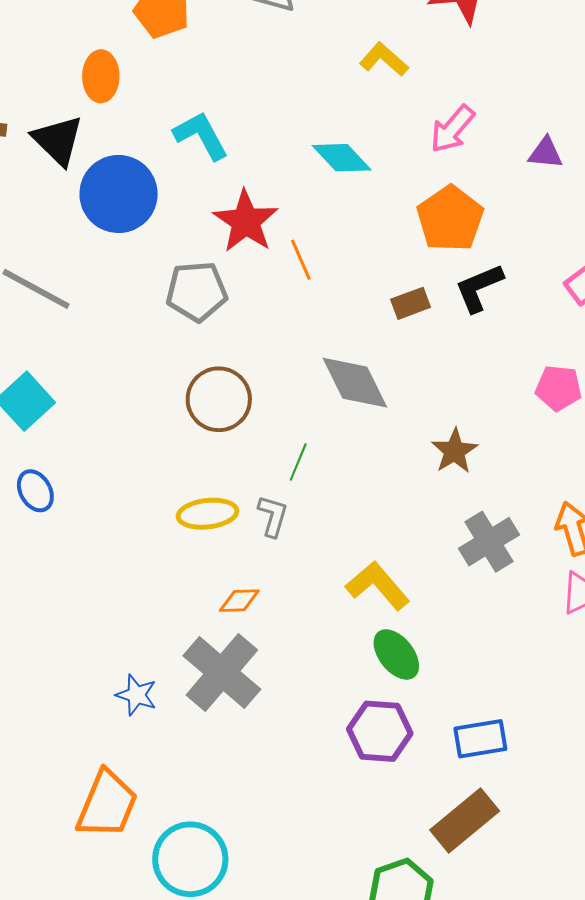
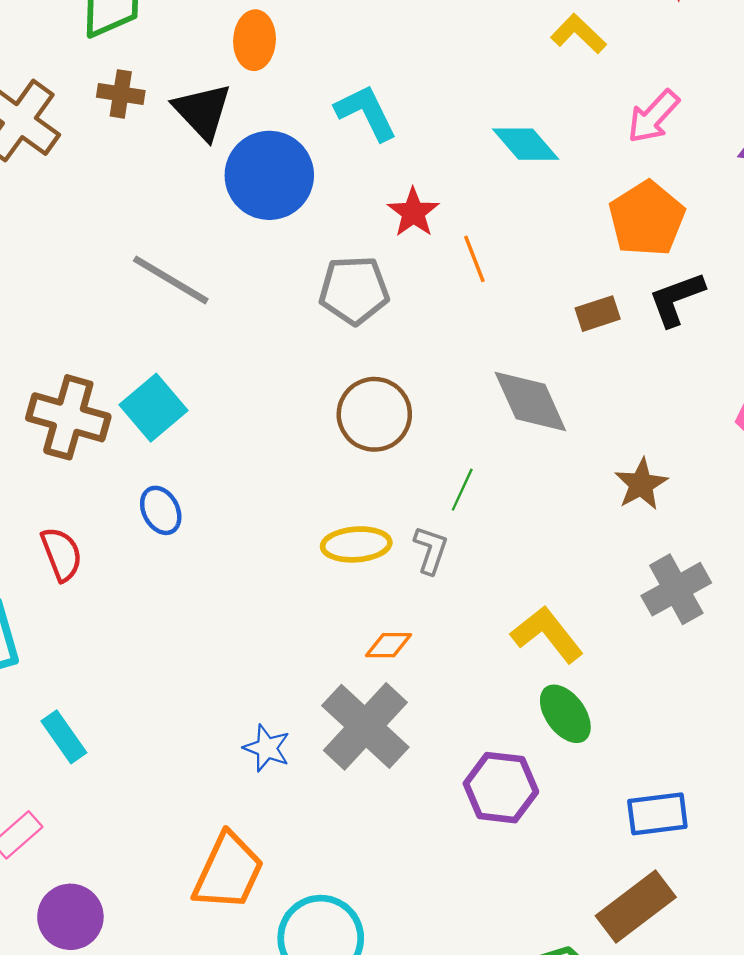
red star: (246, 221) -> (413, 212), size x0.7
purple hexagon: (380, 731) -> (501, 788), moved

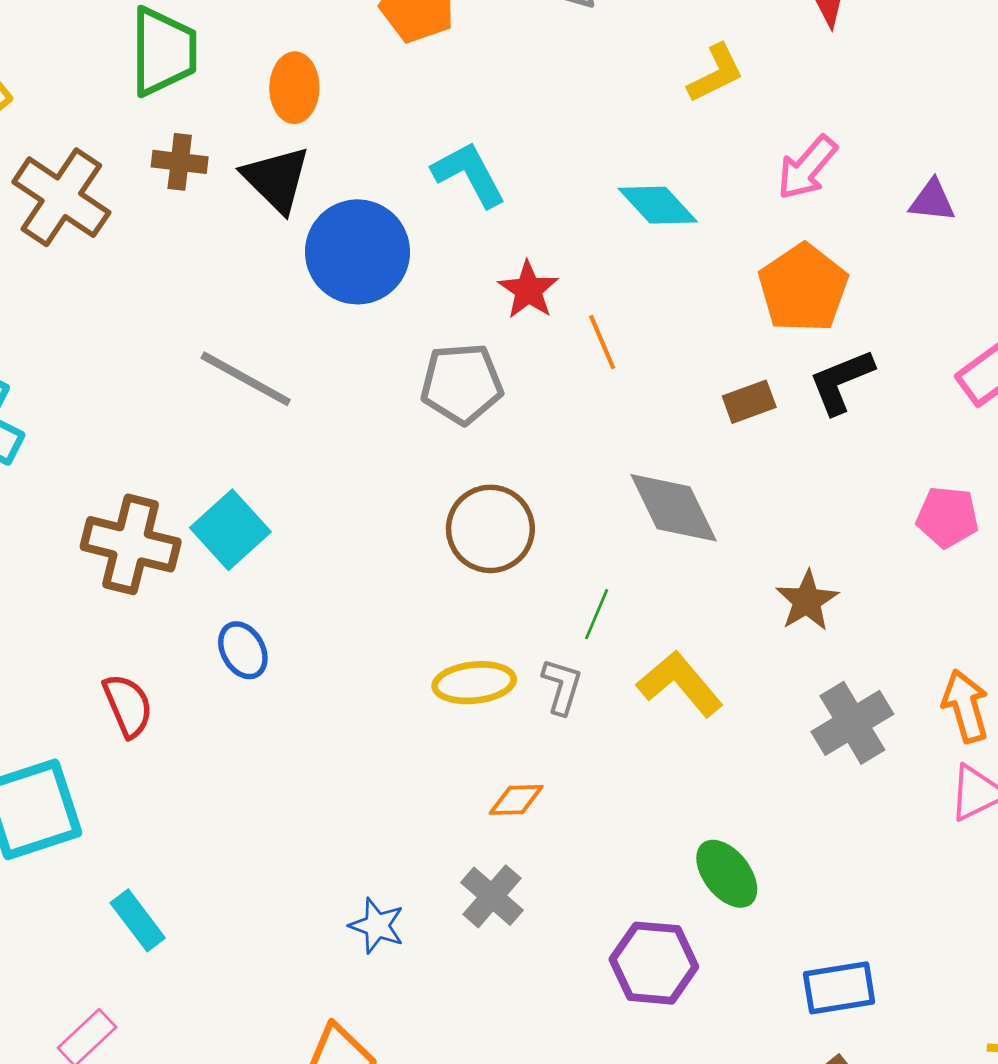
yellow L-shape: (578, 34) -> (716, 73), turned 112
orange ellipse: (254, 40) -> (294, 88), moved
yellow L-shape: (547, 634) -> (680, 684), moved
gray cross: (365, 726) -> (492, 896), size x0.6

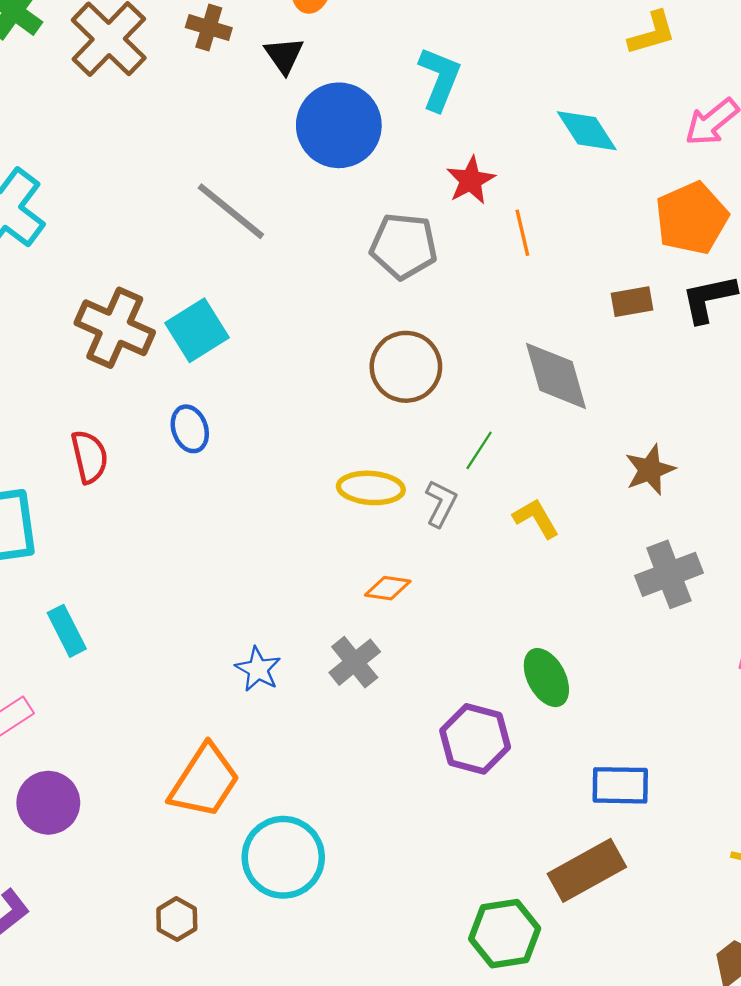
cyan L-shape: (469, 174) -> (439, 79), turned 40
black triangle: (276, 179) -> (284, 55), size x0.7
yellow L-shape: (680, 684) -> (536, 518), size x0.7

